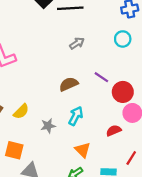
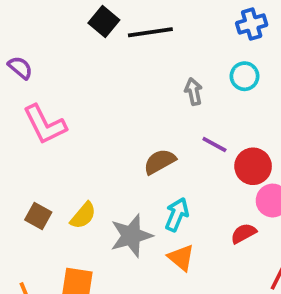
gray arrow: (77, 43) -> (194, 92), moved, turned -64
gray star: (48, 126) -> (131, 236), size x1.6
orange triangle: (83, 150) -> (181, 258), moved

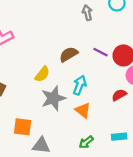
purple line: (214, 145) -> (100, 52), moved
yellow semicircle: (83, 215) -> (42, 74), moved

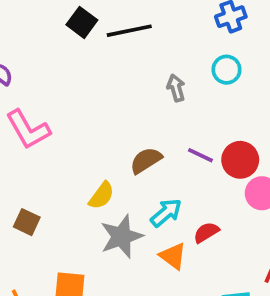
cyan arrow: (80, 85) -> (166, 213), turned 30
red semicircle: (119, 95) -> (206, 232), moved

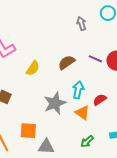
yellow semicircle: (102, 196) -> (33, 68), moved
cyan arrow: (166, 213) -> (78, 90), turned -36

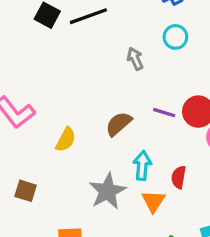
red semicircle: (100, 100) -> (179, 177), turned -40
orange triangle: (82, 113) -> (153, 201), turned 35

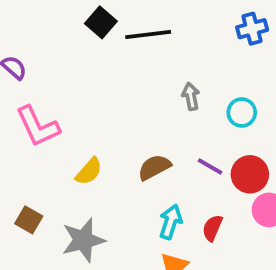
cyan circle: (175, 37) -> (242, 113), moved
red semicircle: (179, 177) -> (212, 228), moved
gray star: (107, 191) -> (83, 240), moved

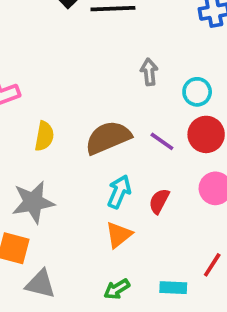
brown semicircle: (154, 167) -> (108, 138), size x1.4
yellow semicircle: (89, 171) -> (44, 136), turned -36
red circle: (250, 174) -> (206, 134), moved

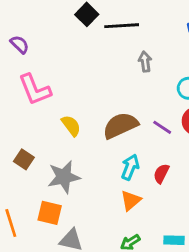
gray arrow: (149, 72) -> (145, 62), moved
yellow semicircle: (44, 136) -> (71, 126), turned -45

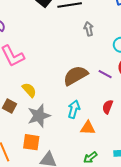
yellow semicircle: (71, 126) -> (29, 90), moved
cyan arrow: (130, 167) -> (74, 109), moved
orange triangle: (131, 200) -> (88, 128), turned 49

